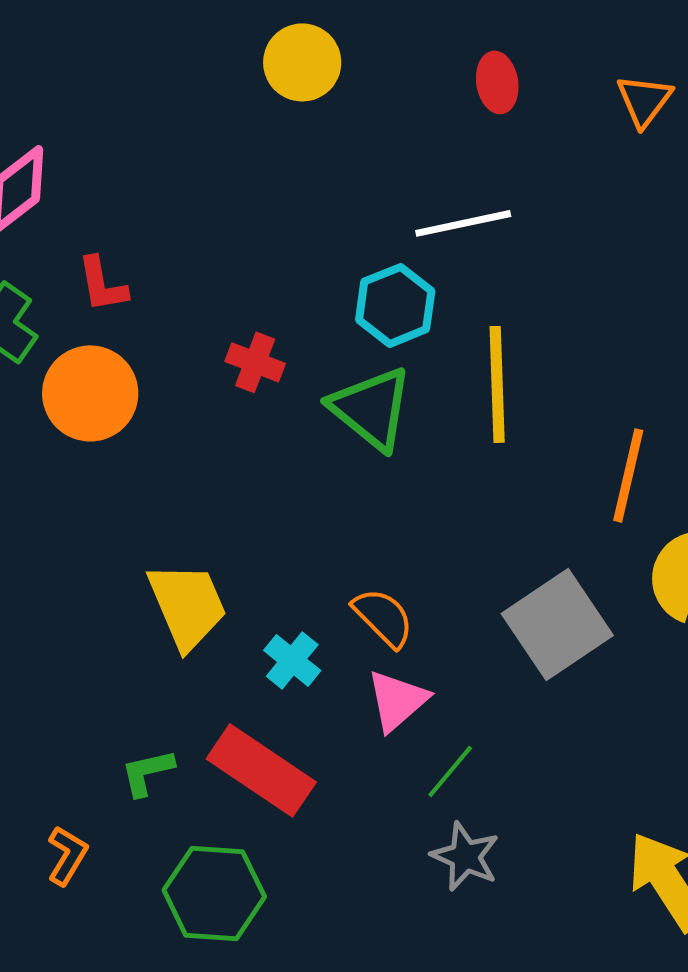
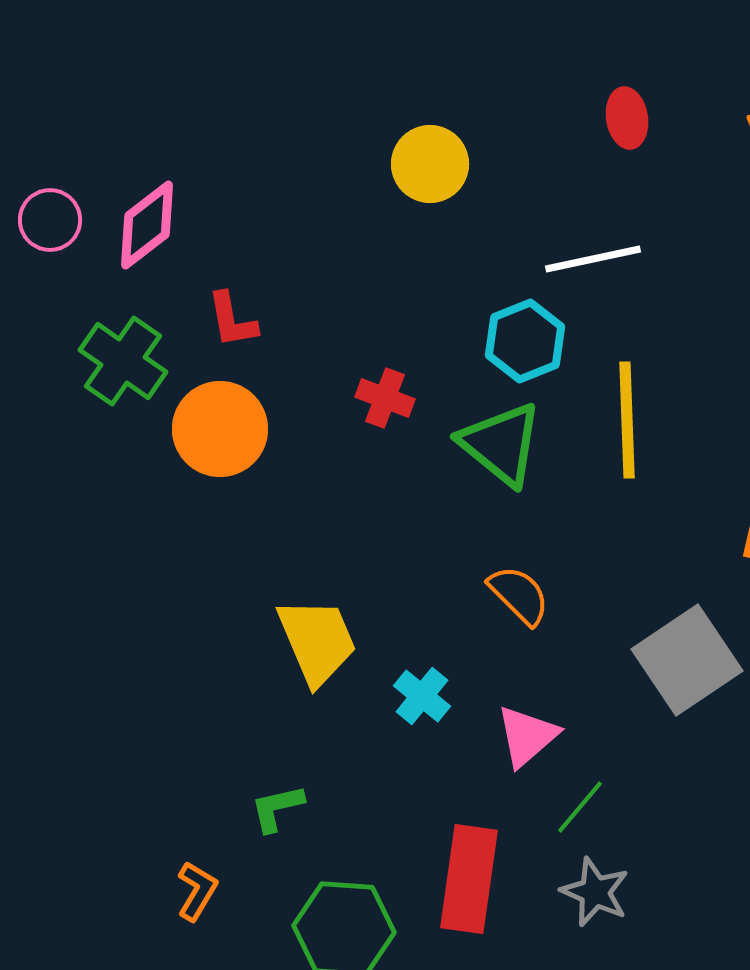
yellow circle: (302, 62) -> (430, 164), moved
orange semicircle: (383, 617) -> (519, 595), moved
red rectangle: (261, 770) -> (469, 879), moved, turned 64

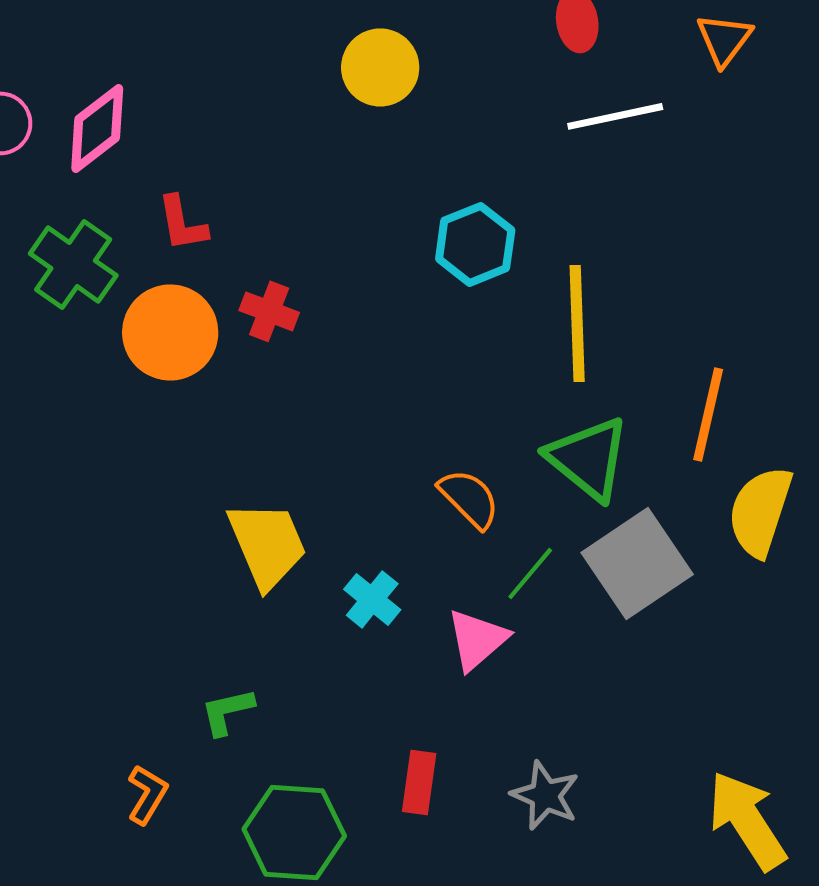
white line: (593, 259) -> (615, 116), moved
red cross: (385, 398) -> (269, 311), moved
green triangle: (501, 444) -> (588, 458), moved
green line: (580, 807) -> (530, 573), moved
red rectangle: (469, 879) -> (419, 782), size x0.6

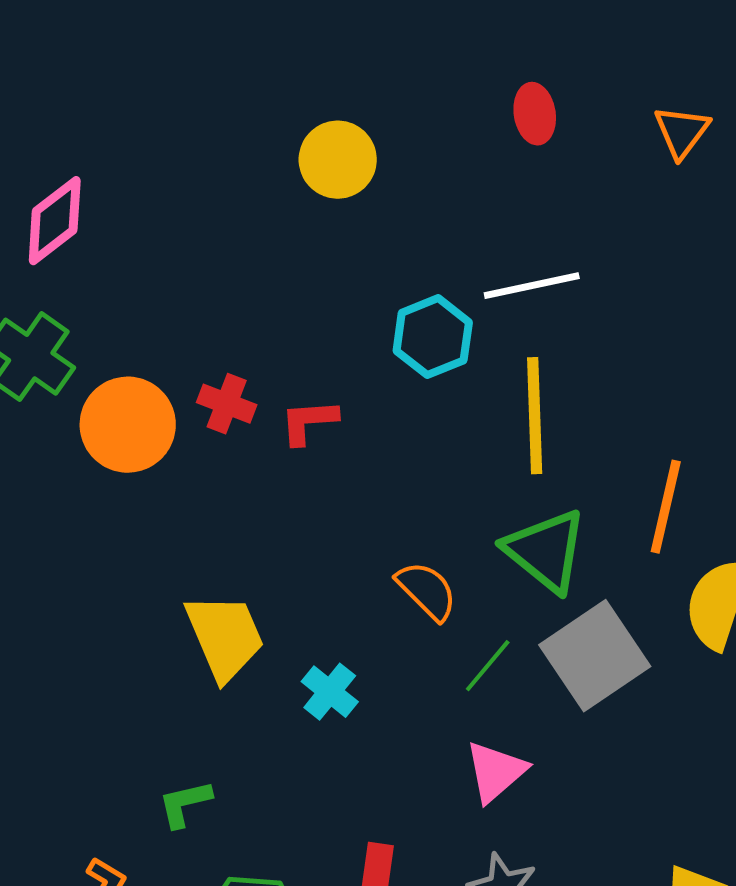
white line: (615, 116) -> (532, 286), moved
red L-shape: (182, 223) -> (309, 422), moved, turned 96
pink triangle: (477, 639) -> (496, 772), moved

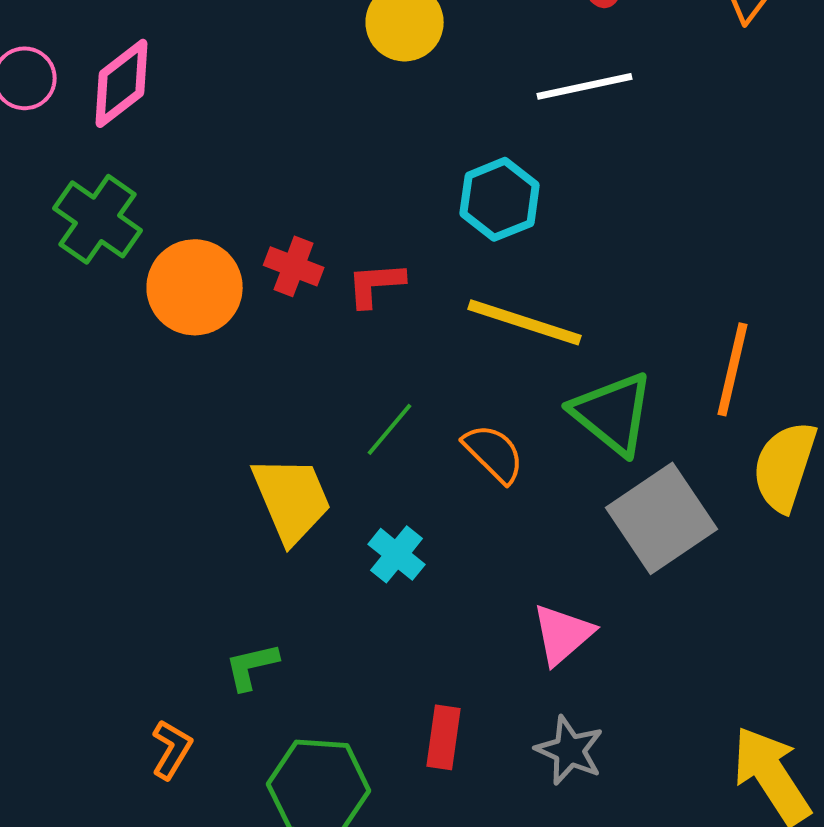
white line: (532, 286) -> (585, 86), moved
yellow line: (535, 416) -> (525, 322), moved, turned -70
green line: (488, 666) -> (390, 429), moved

